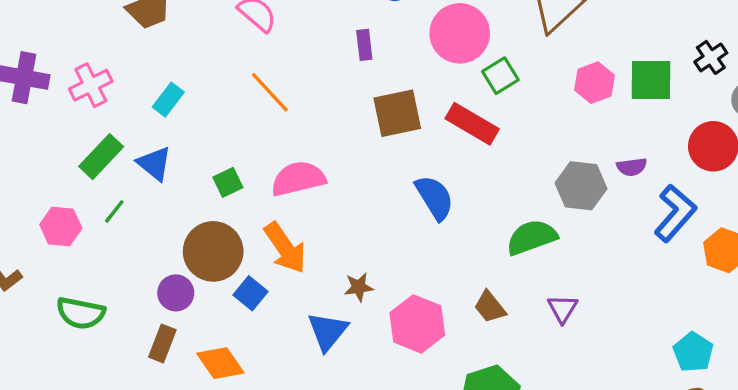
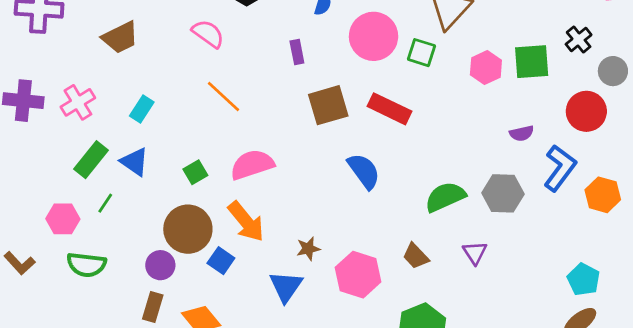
green square: (500, 76) -> (421, 53), moved, turned -36
gray hexagon: (581, 186) -> (503, 193), moved
green semicircle: (81, 313) -> (86, 265), moved

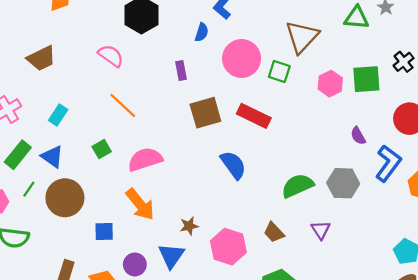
purple semicircle: (522, 133) -> (358, 136), turned 72
green square: (195, 172) -> (102, 149), moved
brown circle: (188, 229) -> (65, 198), moved
blue square: (221, 261) -> (104, 231), moved, turned -36
purple circle: (160, 265) -> (135, 264), moved

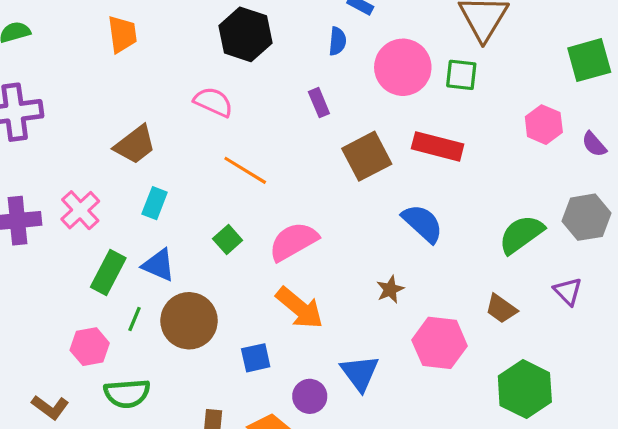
brown trapezoid: (41, 58) -> (135, 145), moved
pink hexagon: (330, 84) -> (544, 125), moved
brown star: (189, 226) -> (390, 289), moved

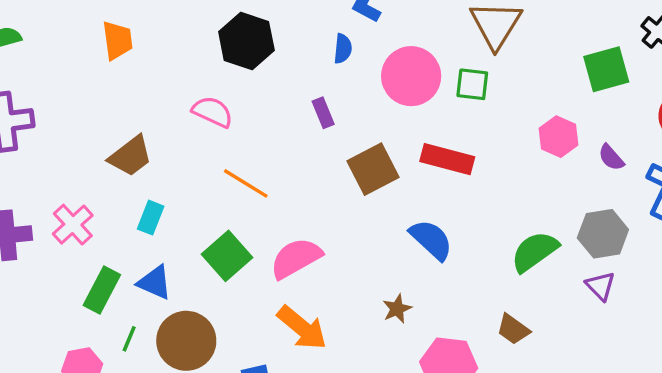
green square: (228, 239) -> (227, 256), size x1.6
purple triangle: (568, 291) -> (600, 286), moved

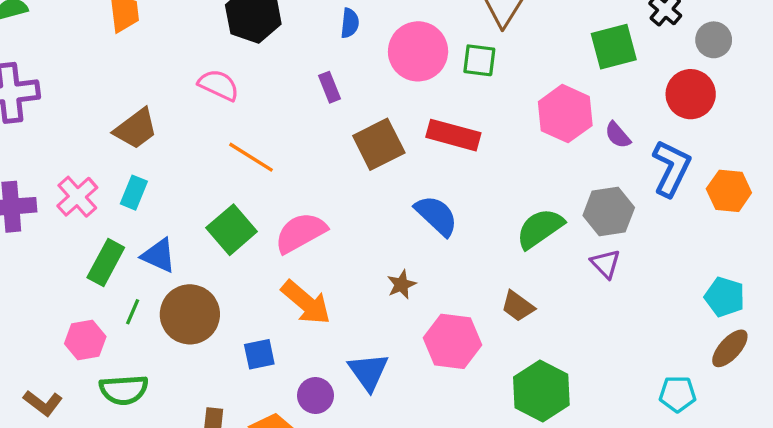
pink hexagon: (559, 137) -> (565, 114), size x1.4
cyan rectangle: (151, 218) -> (134, 193), moved

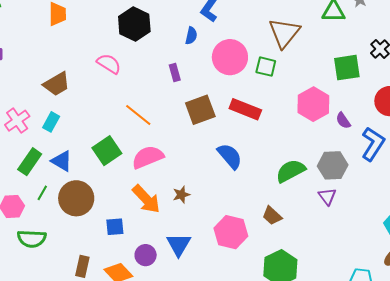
orange line: (251, 157) -> (138, 115), moved
brown star: (401, 284) -> (181, 195), moved

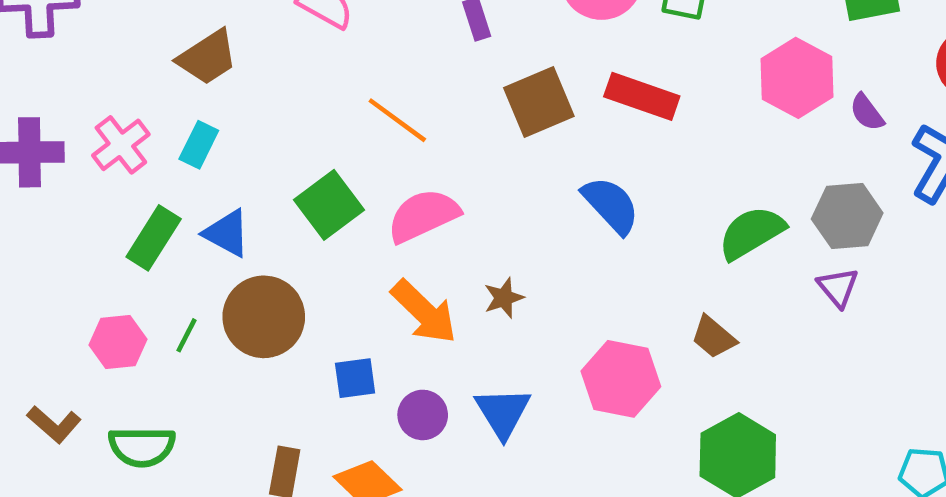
green line: (42, 193) -> (186, 335), moved
green semicircle: (32, 239) -> (142, 447), moved
purple circle: (146, 255) -> (423, 415), moved

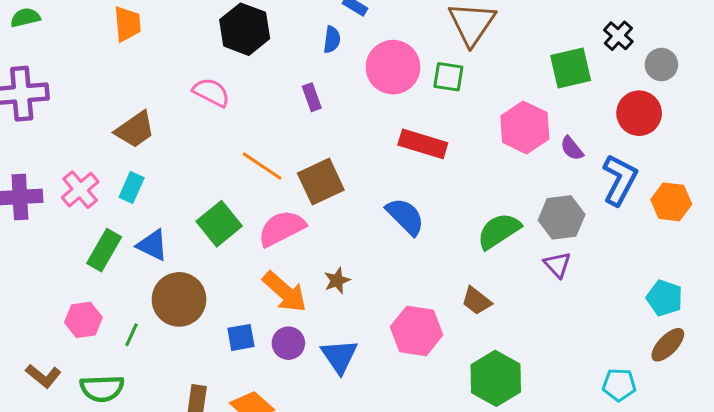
brown square: (539, 102) -> (321, 182), moved
green line: (186, 335) -> (131, 335), moved
purple circle: (423, 415) -> (288, 343), moved

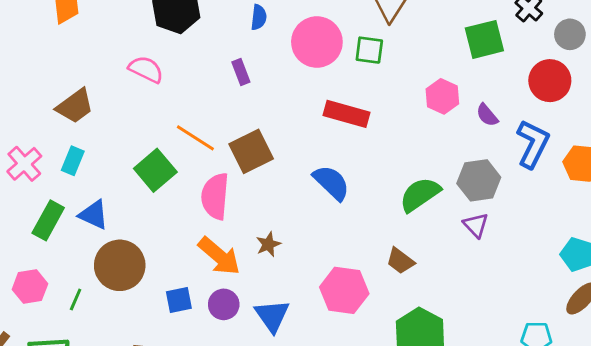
pink hexagon: (525, 127) -> (442, 96), size x0.7
green square: (219, 224) -> (155, 170), moved
pink semicircle: (282, 228) -> (215, 196), turned -57

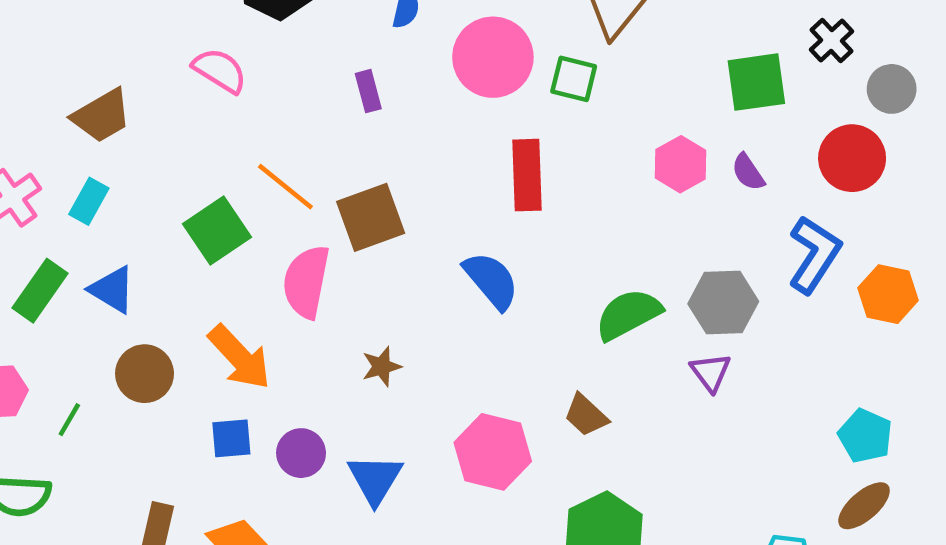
red rectangle: (347, 114) -> (527, 175), turned 66
purple semicircle: (487, 115) -> (748, 172), moved
orange arrow: (219, 256) -> (240, 357), moved
brown circle: (120, 265) -> (145, 374), size x0.7

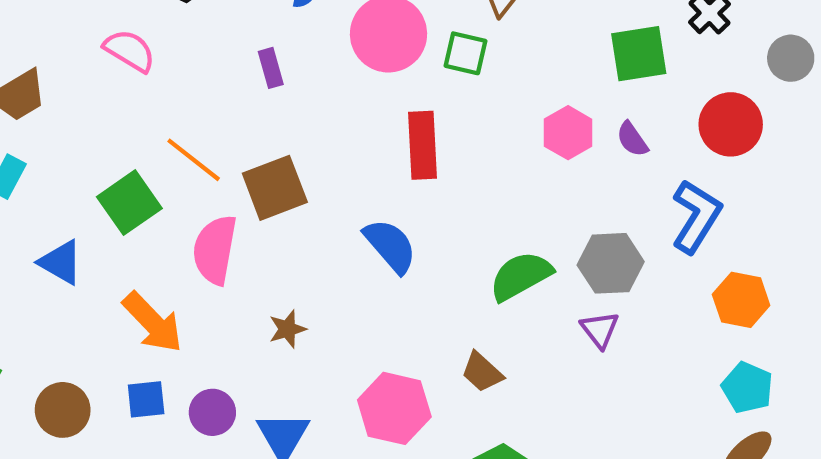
gray circle: (892, 89) -> (791, 58), moved
blue triangle: (112, 290) -> (61, 262), moved
orange hexagon: (888, 294) -> (741, 300), moved
brown circle: (145, 374) -> (63, 410), moved

